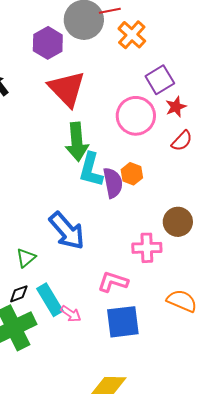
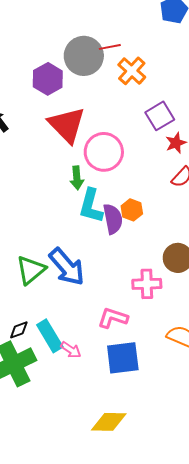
pink circle: (136, 116) -> (104, 152), moved
green arrow: (77, 142) -> (77, 178), size x0.6
green triangle: (26, 258) -> (31, 270), moved, size x1.5

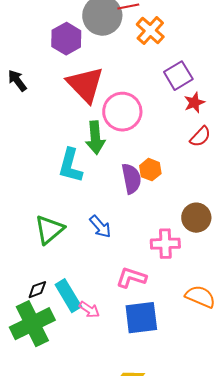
green arrow: (77, 178) -> (95, 138), size x1.4
cyan L-shape: (91, 206) -> (70, 166), moved
blue arrow: (67, 267) -> (100, 227), moved, size x0.6

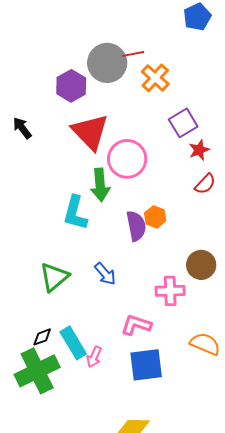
pink arrow: (89, 310) -> (94, 357), turned 80

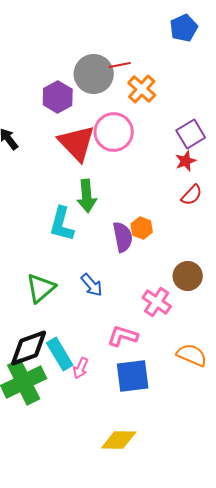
purple square: (183, 123) -> (191, 134), moved
pink circle: (127, 159) -> (114, 132), moved
pink cross: (170, 291) -> (157, 302), turned 36
black diamond: (42, 337) -> (29, 348), size x2.0

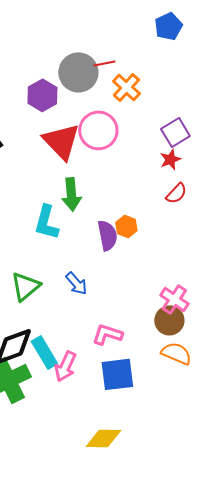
brown circle: (188, 276) -> (169, 320), moved
pink cross: (157, 302) -> (174, 299), moved
pink arrow: (81, 368) -> (65, 366), size x1.4

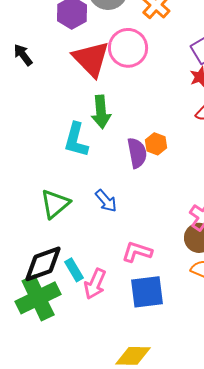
cyan rectangle: (44, 352) -> (74, 270), size x0.7

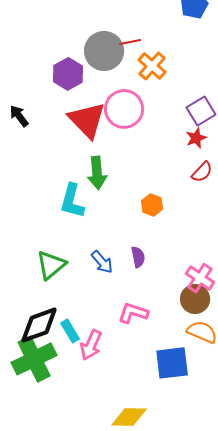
purple semicircle: (137, 153) -> (138, 257), moved, size x0.7
blue square: (147, 292) -> (172, 363), moved

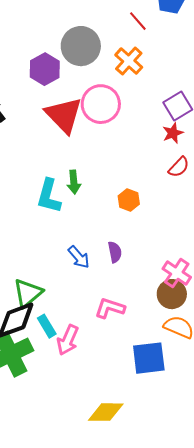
red line: (130, 42) -> (138, 21), moved, turned 60
green arrow: (97, 173) -> (74, 182), moved, size x0.7
green triangle: (51, 265) -> (28, 293), moved

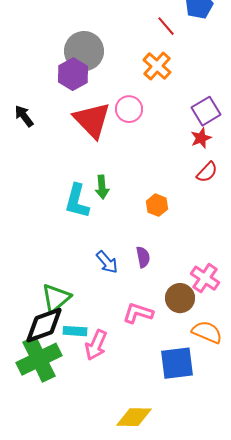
gray circle: (81, 46) -> (84, 51), moved
pink circle: (101, 104) -> (129, 109), size x0.7
brown circle: (172, 294) -> (180, 298), moved
cyan rectangle: (47, 326) -> (75, 331), turned -55

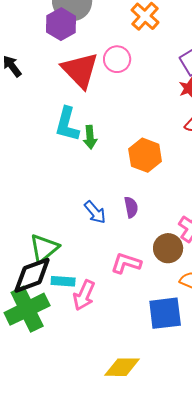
cyan L-shape: (77, 201) -> (67, 124), moved
orange hexagon: (157, 205) -> (145, 155), size x1.5

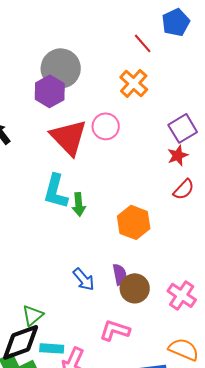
green triangle: (44, 248) -> (33, 315), size x0.7
brown circle: (168, 248) -> (135, 288), moved

